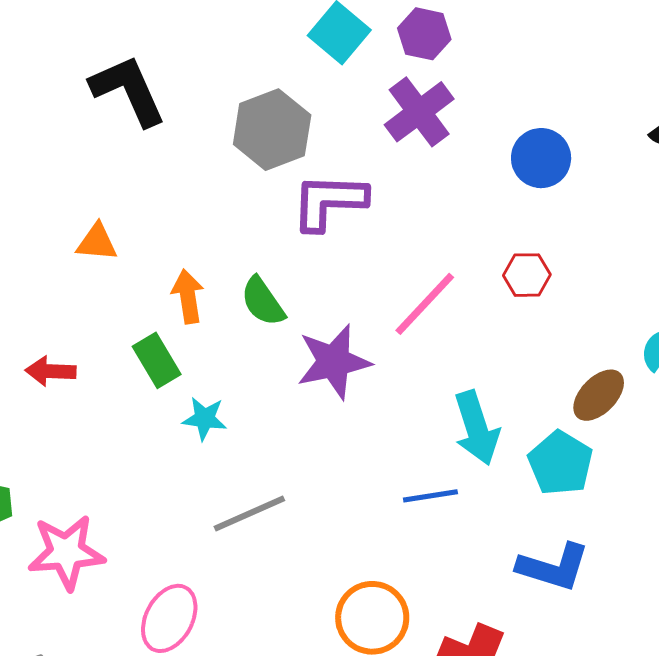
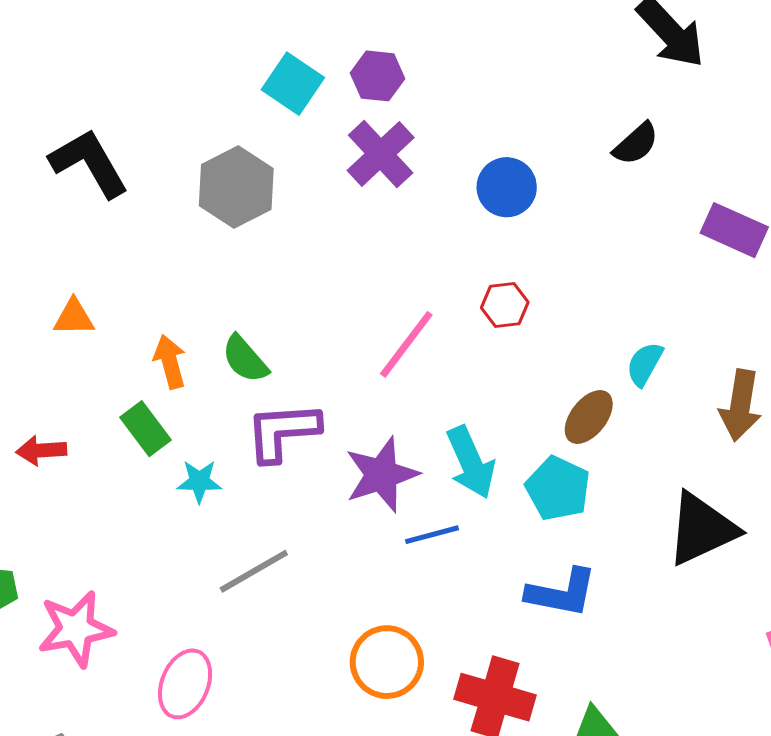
purple L-shape: (329, 202) -> (283, 432), moved
purple star: (334, 362) -> (382, 475), moved

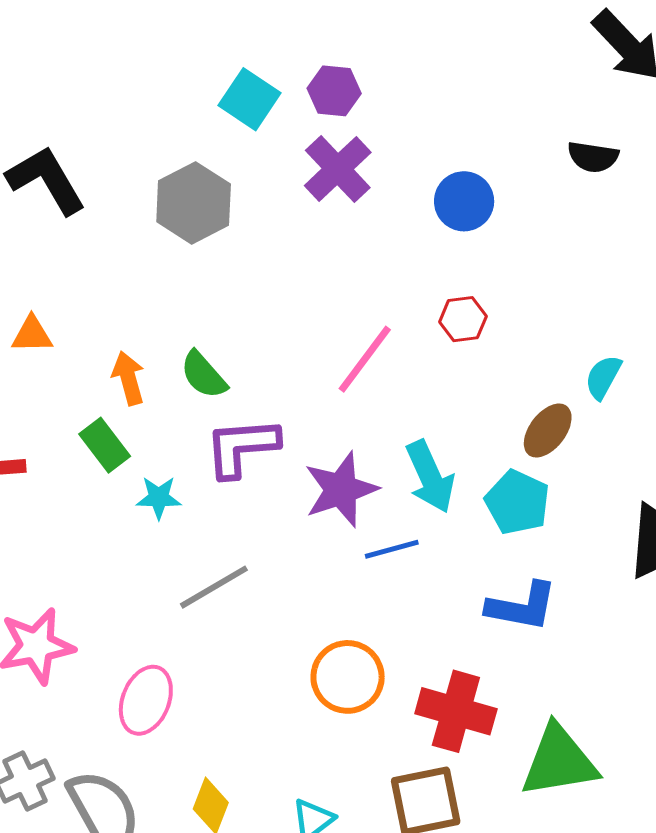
black semicircle: (636, 144) -> (593, 157), turned 51

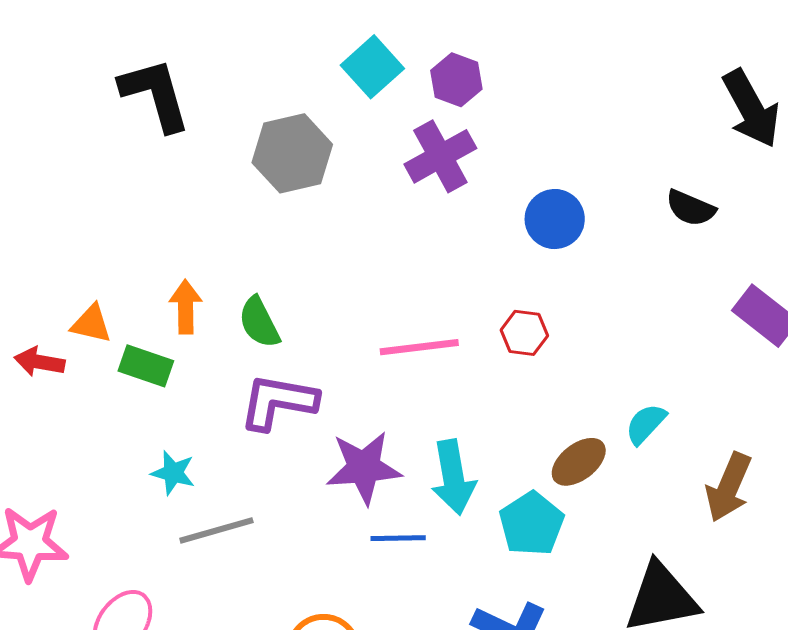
orange triangle: (32, 335) -> (91, 324), moved
pink line: (365, 359) -> (419, 347), turned 32
green rectangle: (105, 445) -> (146, 366), turned -48
cyan star: (159, 498) -> (173, 473), moved

